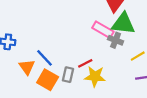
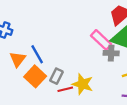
gray cross: (116, 40) -> (111, 53), turned -32
red line: (85, 63) -> (65, 89), moved

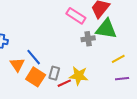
pink rectangle: (101, 40) -> (76, 16), moved
gray cross: (111, 53) -> (88, 39), moved

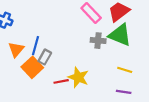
blue line: (34, 57) -> (35, 46), turned 42
yellow line: (118, 59) -> (125, 70), turned 32
gray rectangle: (54, 73) -> (45, 57), moved

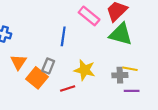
gray cross: (98, 41) -> (120, 75), moved
blue line: (35, 46) -> (63, 36), moved
yellow star: (78, 77) -> (85, 70), moved

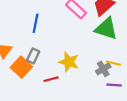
blue line: (63, 36) -> (36, 23), moved
gray cross: (120, 75) -> (103, 69), turned -32

